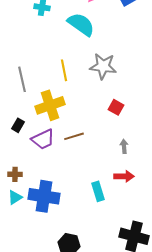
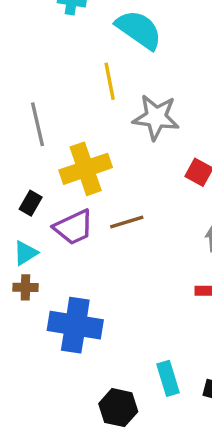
gray star: (103, 66) -> (156, 117), moved
yellow line: (64, 70) -> (110, 81), moved
cyan rectangle: (98, 191) -> (168, 378), moved
cyan triangle: (15, 197) -> (25, 253), moved

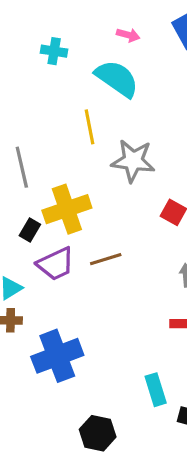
black rectangle: (31, 203) -> (30, 230), moved
blue cross: (75, 325) -> (57, 356), turned -30
cyan rectangle: (168, 378) -> (156, 390), moved

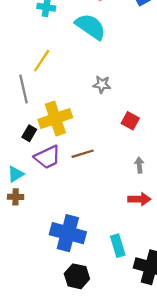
yellow line: (90, 127) -> (42, 61), moved, turned 45
gray star: (133, 161) -> (102, 84), size x0.6
blue cross: (57, 356) -> (68, 233), moved, turned 36

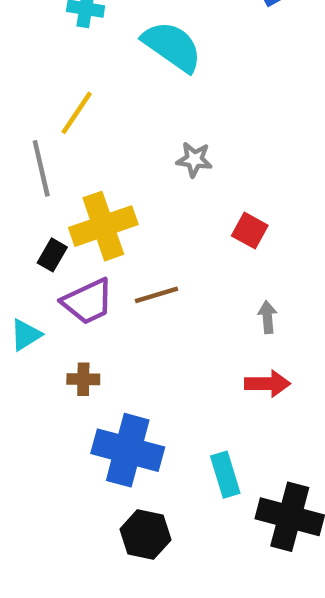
brown cross: (16, 197) -> (83, 379), moved

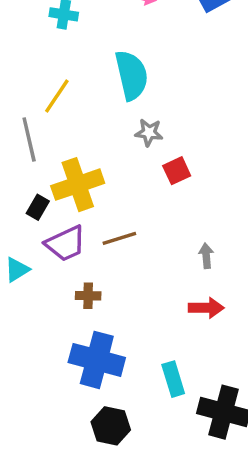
cyan semicircle: (172, 46) -> (132, 75), moved, turned 42
red square: (250, 231) -> (177, 171), moved, turned 36
brown cross: (83, 379) -> (88, 296), moved

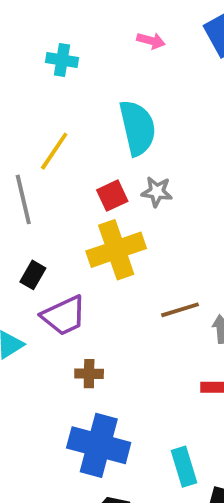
red square: (177, 171) -> (112, 196), moved
yellow cross: (78, 185) -> (116, 250), moved
brown line: (119, 238) -> (180, 310), moved

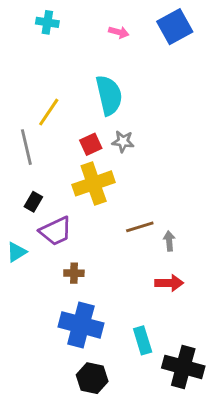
cyan cross: (62, 60) -> (47, 22), moved

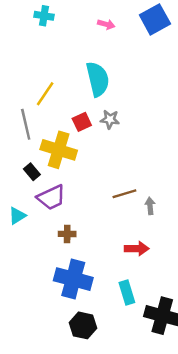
yellow cross: (94, 183) -> (59, 150), moved, turned 36
black rectangle: (33, 202) -> (32, 172), turned -70
red arrow: (169, 283) -> (137, 249), moved

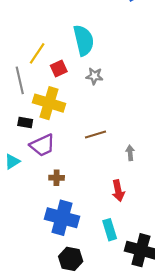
red square: (82, 122) -> (59, 68), moved
black rectangle: (32, 172) -> (25, 123), turned -40
brown line: (124, 194) -> (96, 134), moved
red arrow: (137, 249) -> (118, 191), turned 78

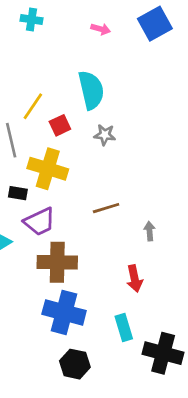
brown cross: (57, 178) -> (57, 262), size x2.0

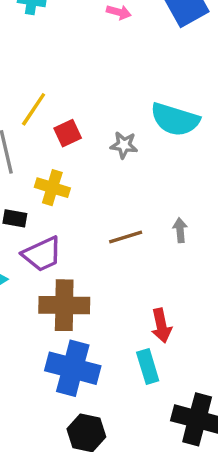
cyan semicircle: (91, 90) -> (175, 119), moved, turned 120
yellow cross: (48, 169) -> (52, 188), size x0.7
gray arrow: (149, 231) -> (180, 230), moved
cyan rectangle: (124, 327) -> (148, 367), moved

